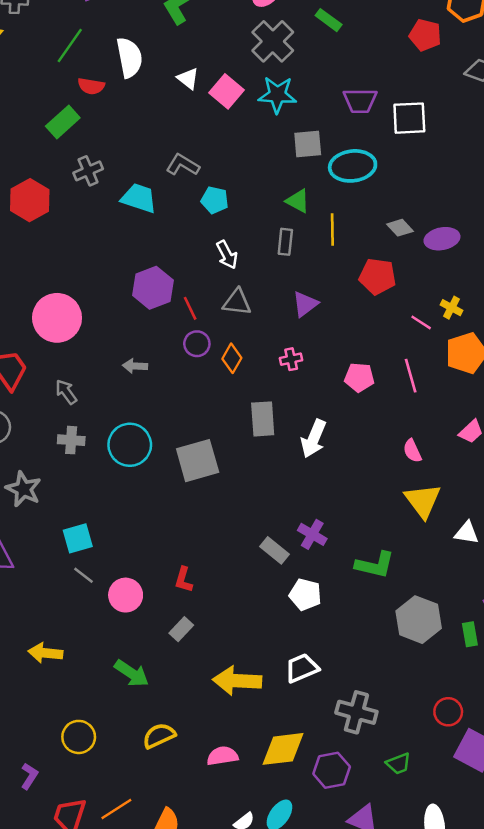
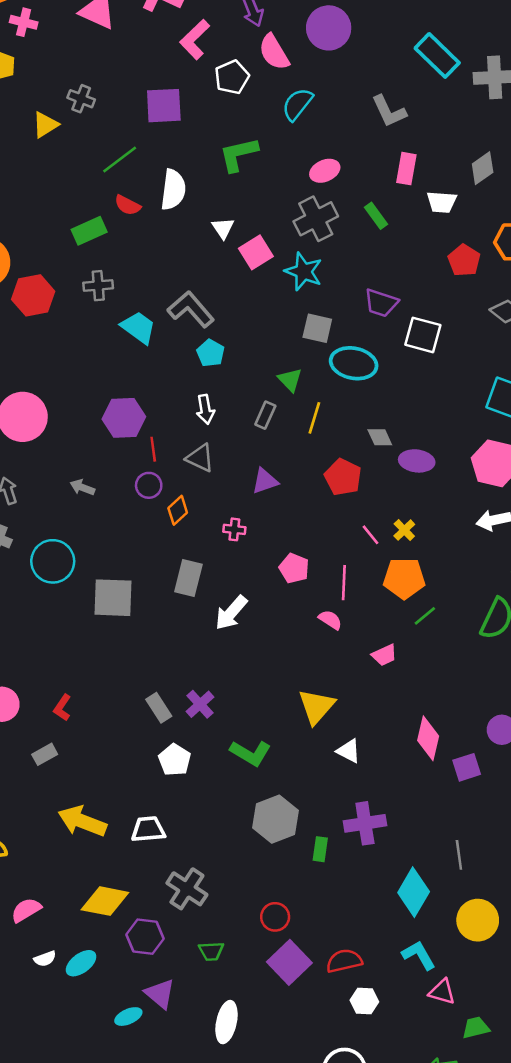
gray L-shape: (183, 165) -> (191, 309), size x1.4
pink semicircle: (412, 451) -> (330, 620), moved, turned 130
pink semicircle: (222, 756) -> (26, 910), moved, turned -40

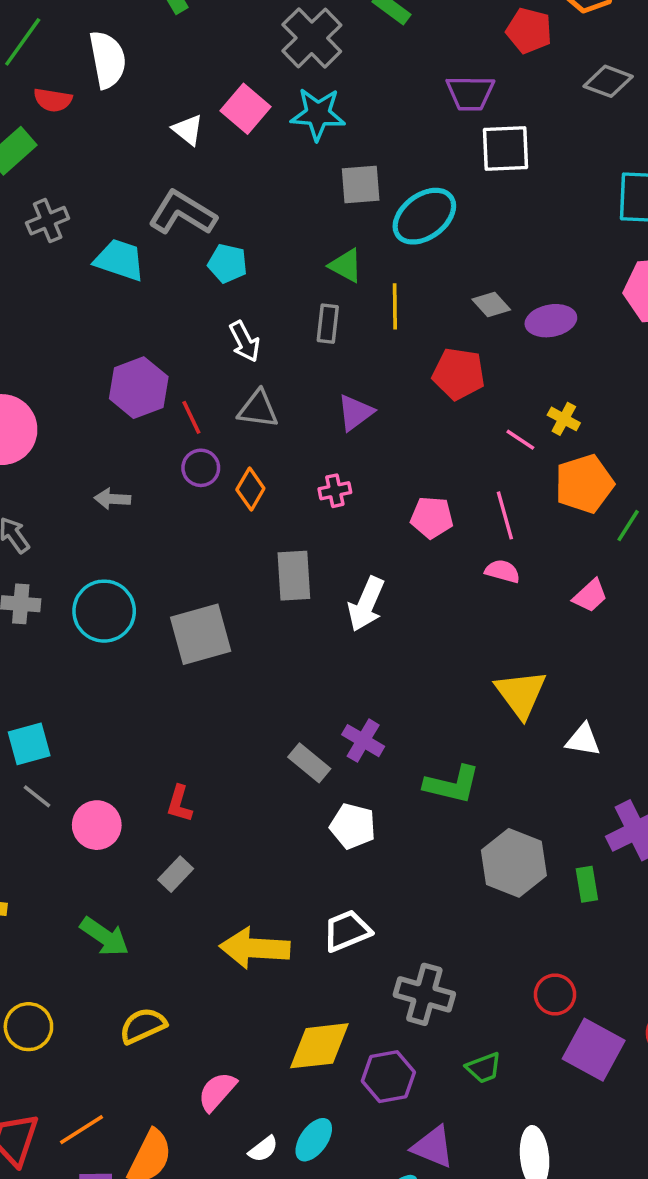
white triangle: (223, 228) -> (188, 130), moved
purple trapezoid: (381, 303) -> (470, 93), moved
cyan ellipse: (354, 363) -> (424, 216), turned -30

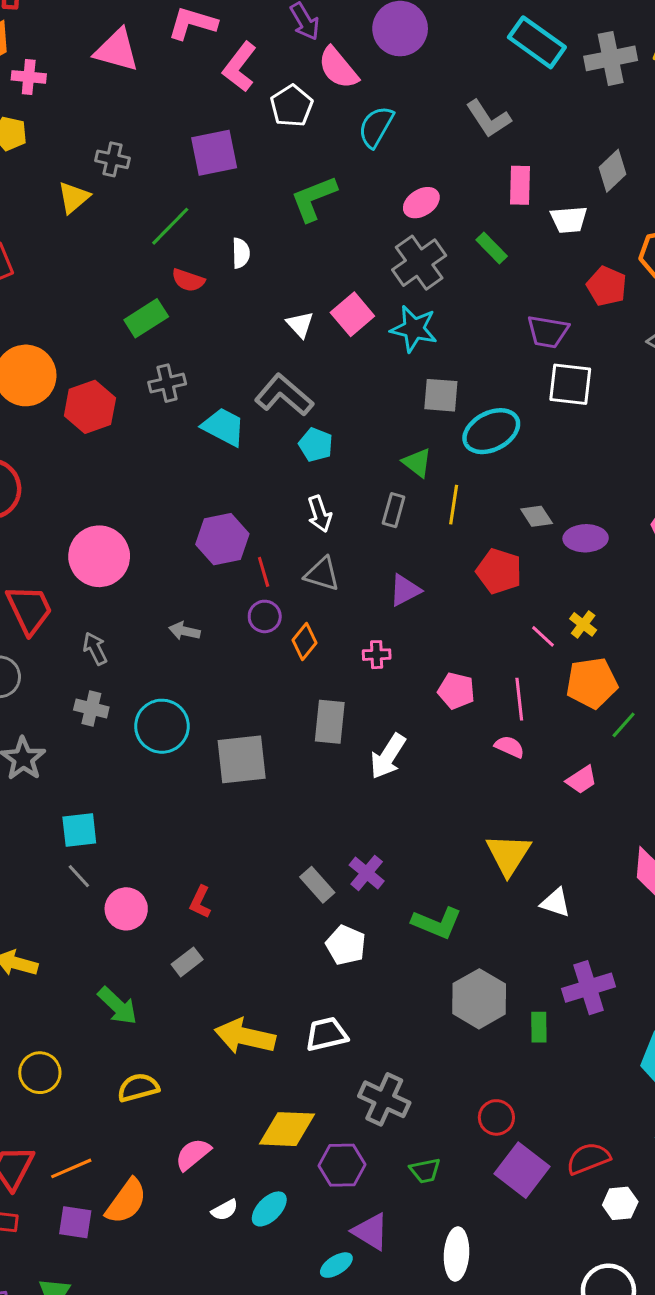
white semicircle: (108, 60) -> (241, 253), size x0.6

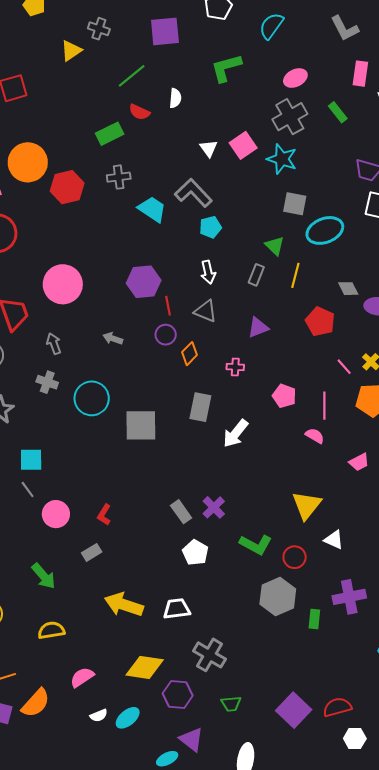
cyan pentagon: (316, 445) -> (210, 227), turned 30
red circle: (496, 1117) -> (295, 557), moved

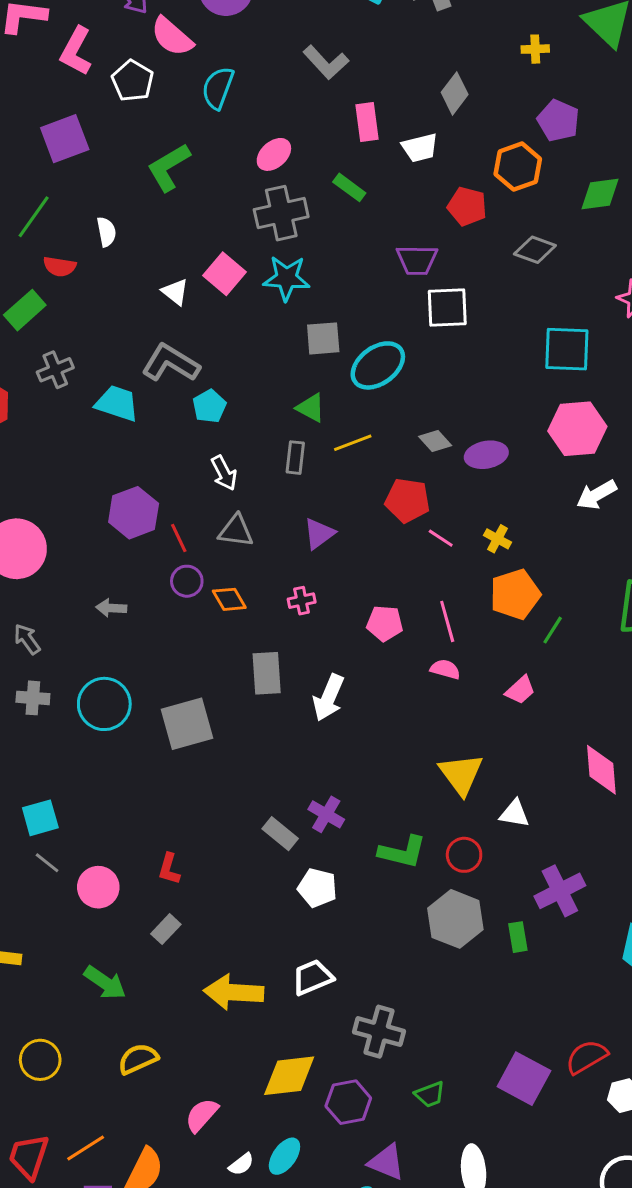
gray cross: (290, 117) -> (281, 213), turned 32
yellow line: (295, 275) -> (353, 443), turned 70
orange diamond: (190, 354) -> (229, 599), turned -60
pink line: (344, 367) -> (441, 538), moved

